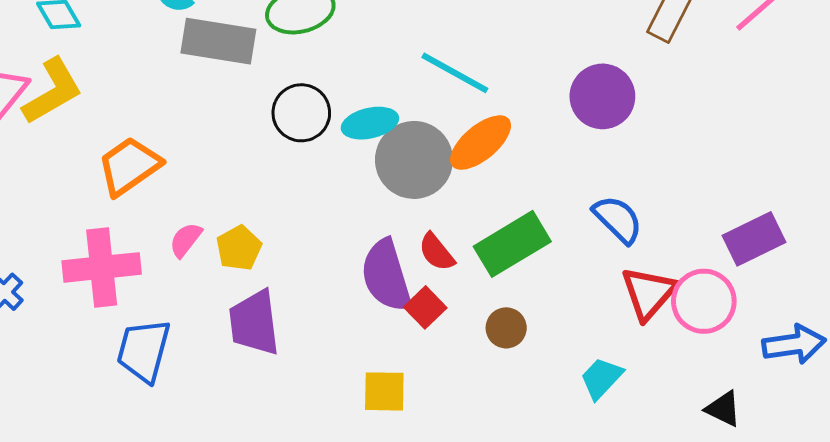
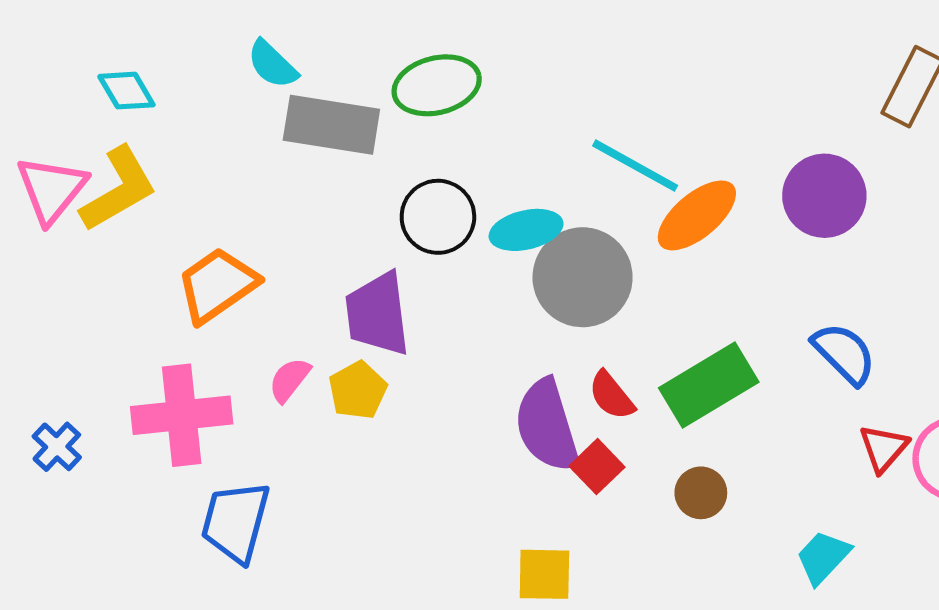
orange ellipse: (481, 143) -> (697, 215), moved
red triangle: (649, 293) -> (884, 448), size x0.7
purple trapezoid: (254, 323) -> (377, 314), moved

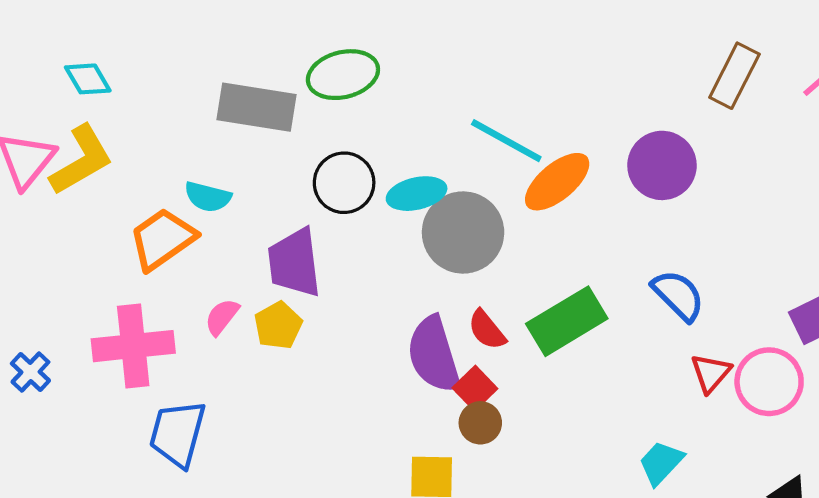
cyan semicircle: (272, 64) -> (208, 197), moved, turned -30
brown circle: (701, 493) -> (480, 423), moved

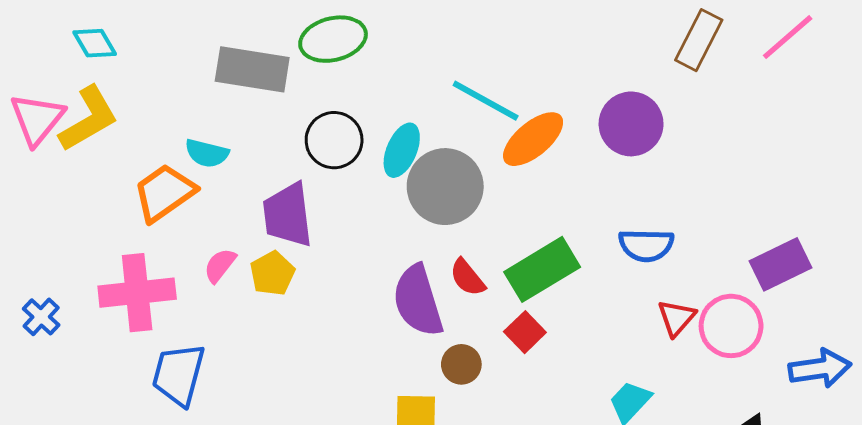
cyan ellipse: (417, 194) -> (402, 150), turned -54
blue semicircle: (678, 295) -> (646, 245), turned 136
red square: (475, 388) -> (525, 332), moved

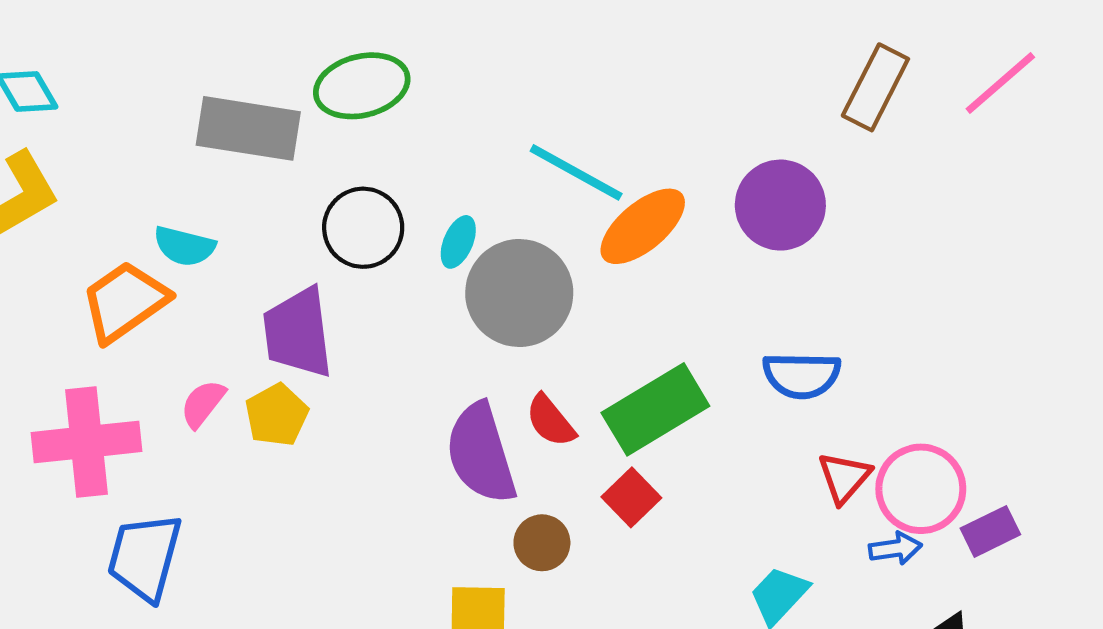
cyan ellipse: (402, 150) -> (458, 242), size x0.7
purple rectangle: (781, 264) -> (990, 531), moved, size x0.7
blue arrow: (820, 368) -> (895, 548), moved, size x0.6

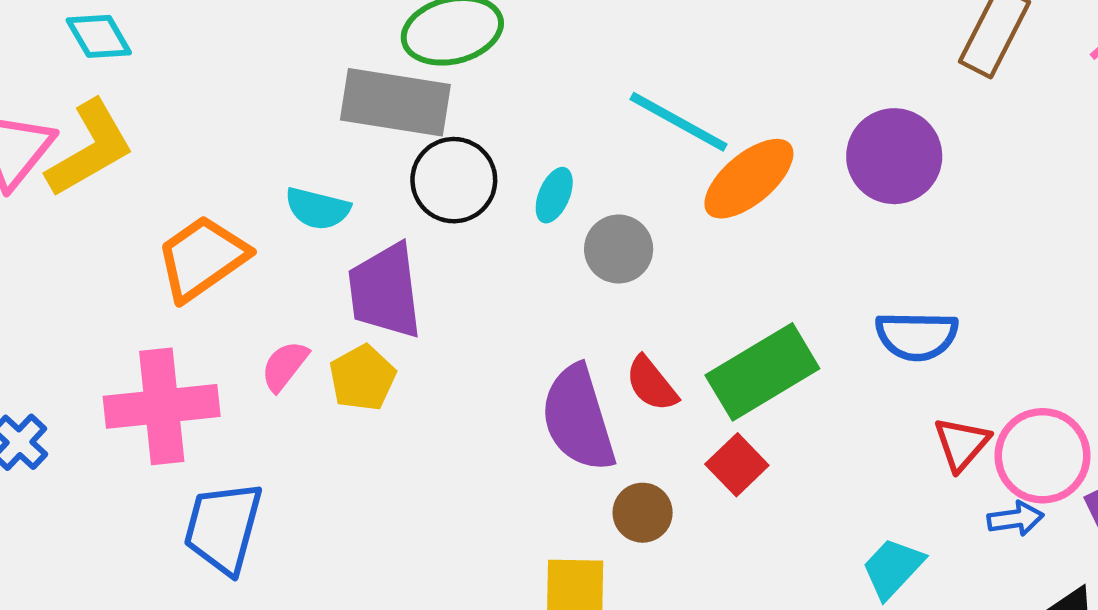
gray rectangle: (248, 128) -> (395, 102), moved
cyan semicircle: (184, 246) -> (318, 209), moved
gray circle: (519, 293) -> (619, 249), size x0.6

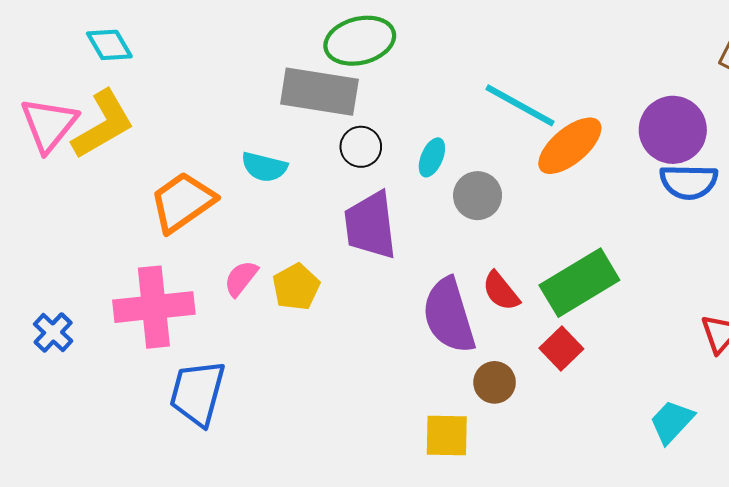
black circle: (454, 180) -> (361, 147), size x0.7
purple trapezoid: (385, 291) -> (370, 225), moved
blue semicircle: (917, 336) -> (689, 182), moved

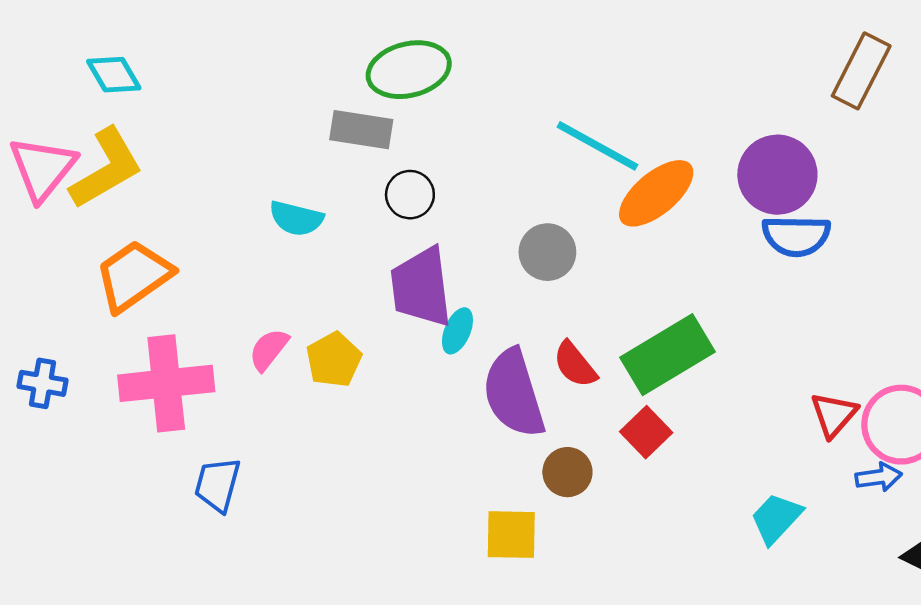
gray rectangle: (319, 92) -> (361, 130), size x0.7
cyan ellipse: (432, 157) -> (457, 331), moved
orange trapezoid: (183, 202) -> (134, 276), moved
blue cross: (53, 333) -> (42, 383), moved, turned -33
blue trapezoid: (197, 393) -> (217, 485), size x0.7

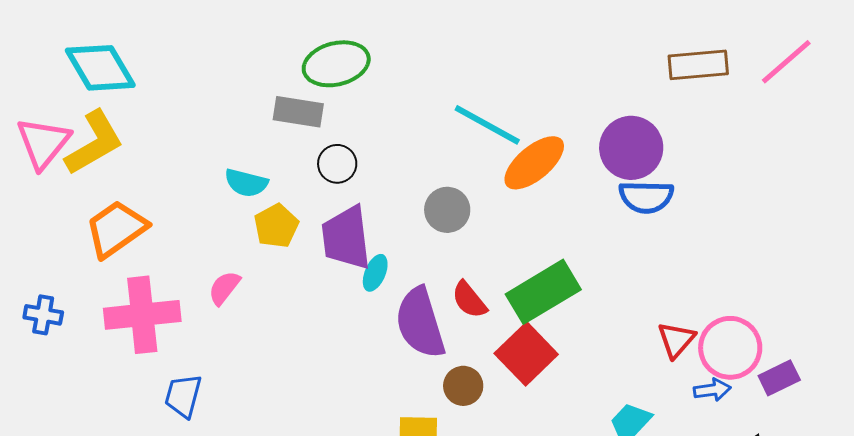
brown rectangle: (861, 71) -> (698, 65), turned 58
cyan diamond: (114, 75) -> (100, 68), size x1.6
yellow pentagon: (334, 360) -> (276, 226), moved
red square: (646, 432) -> (526, 354), size x1.5

